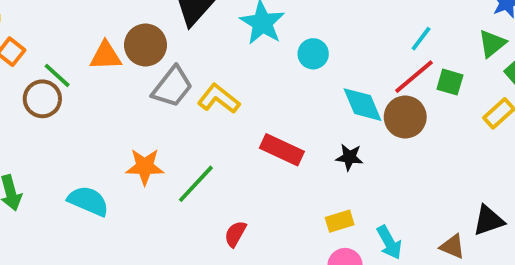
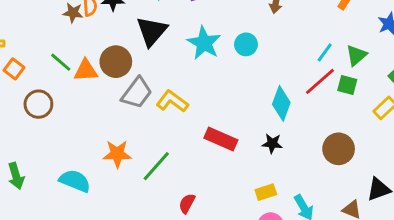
green triangle: (492, 44) -> (356, 55), moved
cyan circle: (313, 54) -> (246, 44), moved
green line: (57, 75) -> (61, 62), moved
cyan diamond: (363, 105) -> (281, 103), turned 44
brown circle: (405, 117) -> (339, 149), moved

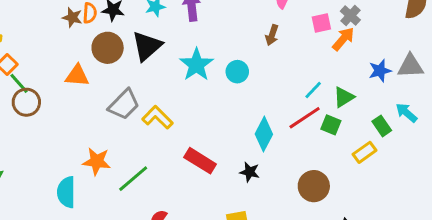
green line: (61, 62) -> (19, 83), moved
brown circle: (116, 62) -> (108, 48), moved
cyan semicircle: (75, 181) -> (66, 192), moved, turned -120

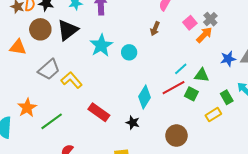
pink square: (321, 23) -> (190, 23), turned -32
green triangle: (344, 97) -> (202, 75), turned 35
orange star: (97, 161) -> (27, 108), turned 30

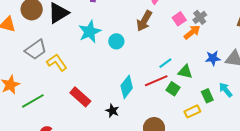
brown arrow: (155, 29) -> (144, 21), size x1.5

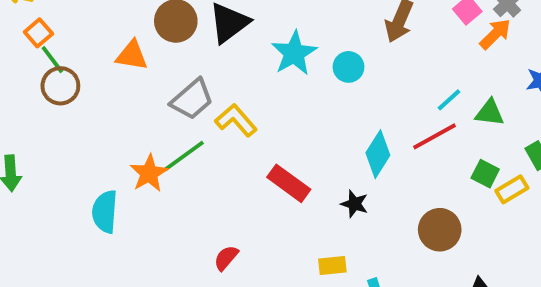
green square: (173, 89) -> (485, 174), moved
green line: (33, 101) -> (184, 156), moved

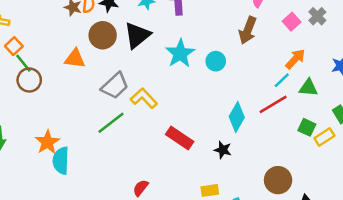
orange arrow: (495, 34) -> (295, 59), moved
orange star: (149, 173) -> (47, 142), moved
brown circle: (440, 230) -> (278, 180), moved

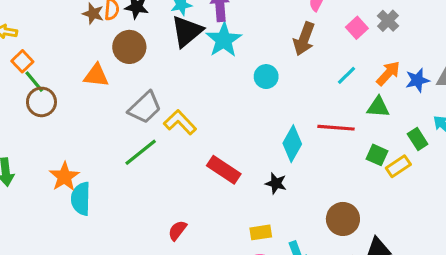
black triangle: (137, 35) -> (187, 31), moved
cyan star: (180, 53) -> (224, 40), moved
orange arrow: (295, 59) -> (388, 73), moved
cyan line: (282, 80) -> (346, 75), moved
red line: (273, 104) -> (336, 128), turned 36

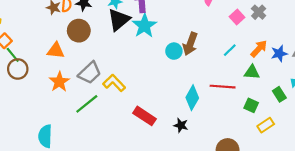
brown arrow: (304, 39) -> (190, 44), moved
yellow rectangle: (398, 166) -> (266, 125), moved
orange star: (64, 177) -> (59, 82), moved

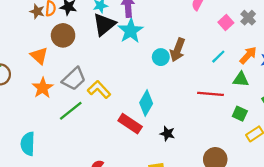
orange triangle: (56, 51) -> (39, 56), turned 36
cyan diamond: (192, 98) -> (146, 103), moved

